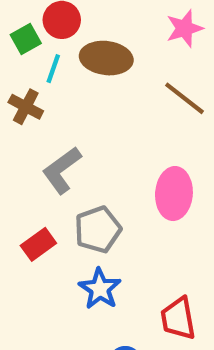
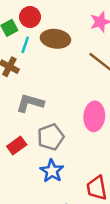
gray L-shape: (62, 170) -> (30, 103), turned 52

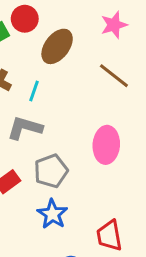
brown ellipse: (55, 39) -> (57, 46), turned -60
cyan line: (25, 45) -> (34, 91), moved

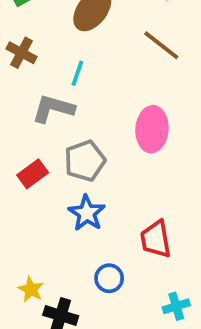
cyan line: (34, 91) -> (77, 73), moved

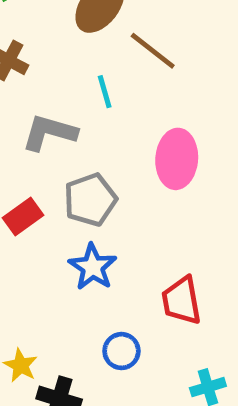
brown line: (161, 45) -> (153, 51), moved
cyan line: (77, 73) -> (105, 92), moved, turned -35

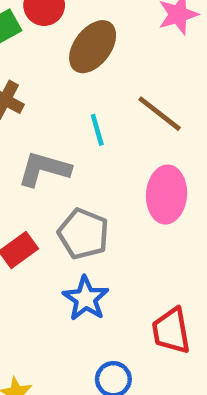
brown line: (153, 51) -> (160, 114), moved
gray pentagon: (90, 200) -> (83, 234), turned -30

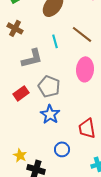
gray L-shape: (44, 169) -> (32, 58), turned 150

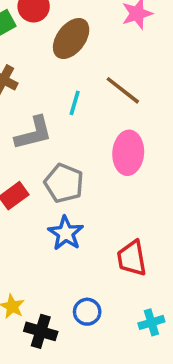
cyan line: (55, 41) -> (75, 103), turned 32
blue circle: (62, 149) -> (87, 312), moved

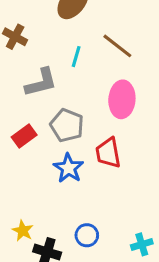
red trapezoid: (132, 258) -> (108, 153), moved

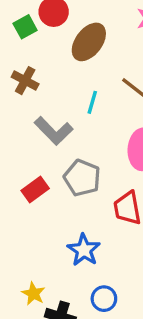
gray L-shape: (41, 83) -> (54, 131), turned 60
blue star: (68, 168) -> (84, 250), moved

